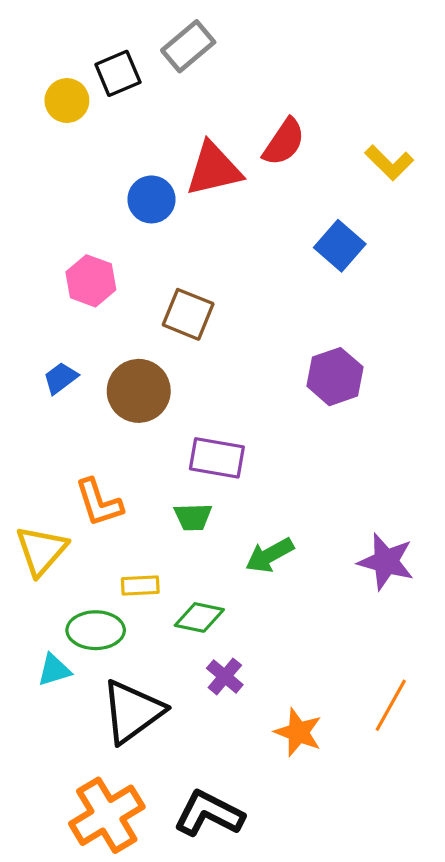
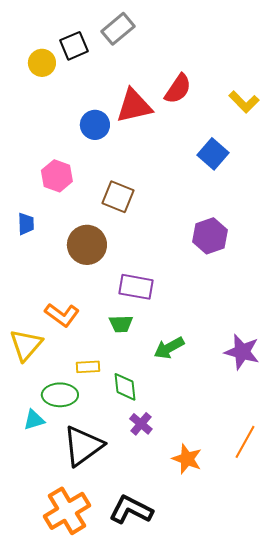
blue trapezoid: (61, 378) -> (26, 224), moved, turned 125
orange L-shape: (99, 503) -> (62, 315), turned -36
green diamond: (199, 617) -> (125, 387), turned 72

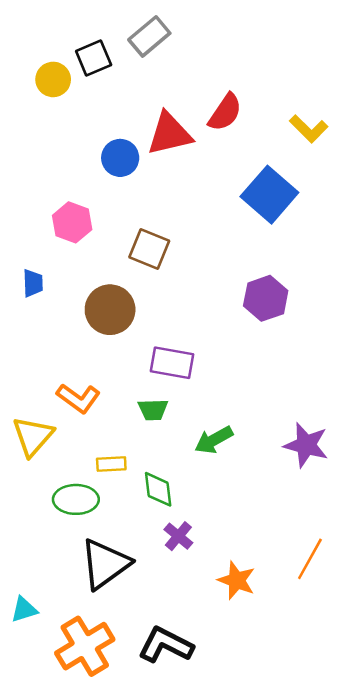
blue square: (213, 154) -> (269, 195), size x1.4
cyan triangle: (34, 420) -> (24, 609), moved

